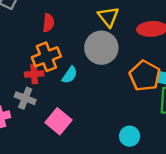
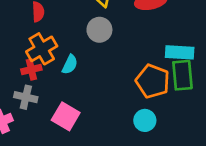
gray circle: (101, 48) -> (99, 30), size x0.7
orange pentagon: (145, 76) -> (153, 81), moved

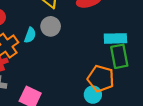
cyan semicircle: (70, 64) -> (30, 35), moved
orange pentagon: (153, 81) -> (101, 79), moved

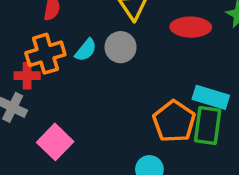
orange pentagon: (101, 79) -> (174, 121), moved

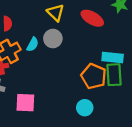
red ellipse: (191, 27) -> (92, 18), turned 40
pink square: (55, 142) -> (25, 103), turned -30

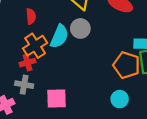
cyan semicircle: (33, 44) -> (59, 36), size x1.5

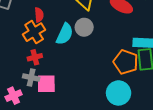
orange cross: (35, 46) -> (34, 32), moved
pink square: (56, 99) -> (46, 84), moved
cyan circle: (120, 99) -> (119, 93), size x1.5

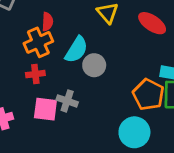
gray circle: (84, 27) -> (94, 65), moved
gray cross: (31, 77) -> (67, 101), moved

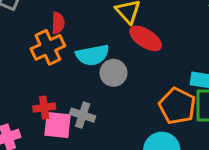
red ellipse: (152, 23) -> (146, 38), moved
cyan semicircle: (76, 50) -> (92, 55), turned 48
red cross: (35, 74) -> (44, 108), moved

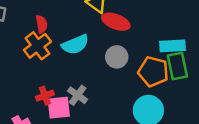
gray circle: (113, 73) -> (117, 57), moved
gray cross: (83, 115) -> (78, 95), turned 30

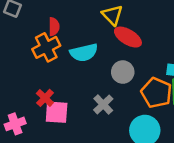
gray cross: (78, 95) -> (103, 104), moved
red cross: (45, 96) -> (45, 98), turned -36

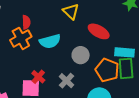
red ellipse: (128, 37) -> (99, 31), moved
red cross: (45, 98) -> (38, 77), moved

